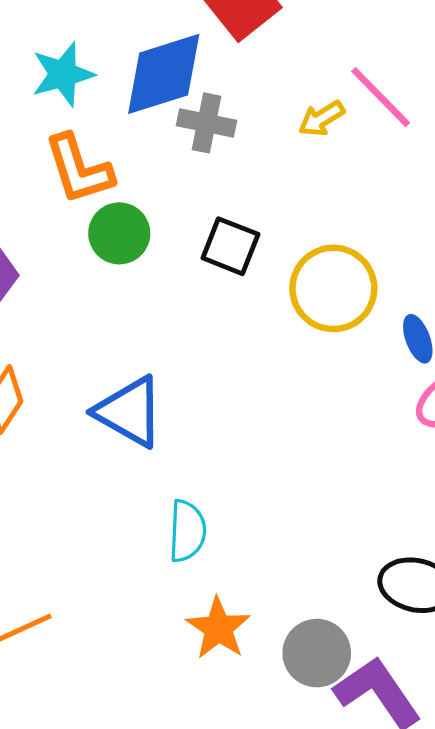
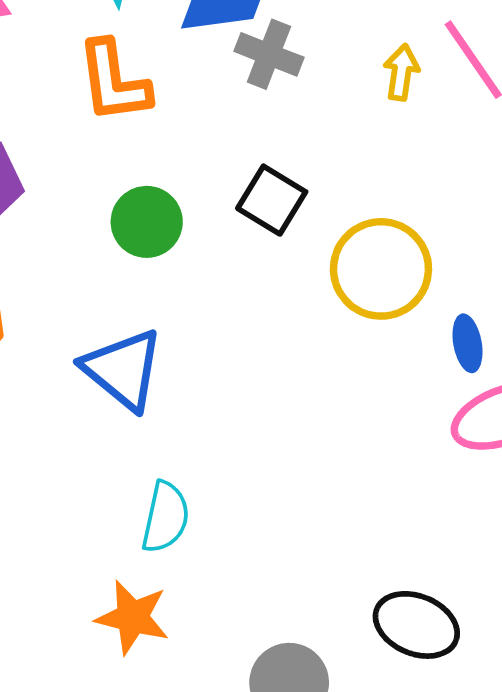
yellow arrow: (321, 119) -> (401, 72), turned 120
green circle: (119, 233) -> (147, 222), moved
orange star: (218, 628) -> (133, 617), moved, turned -30

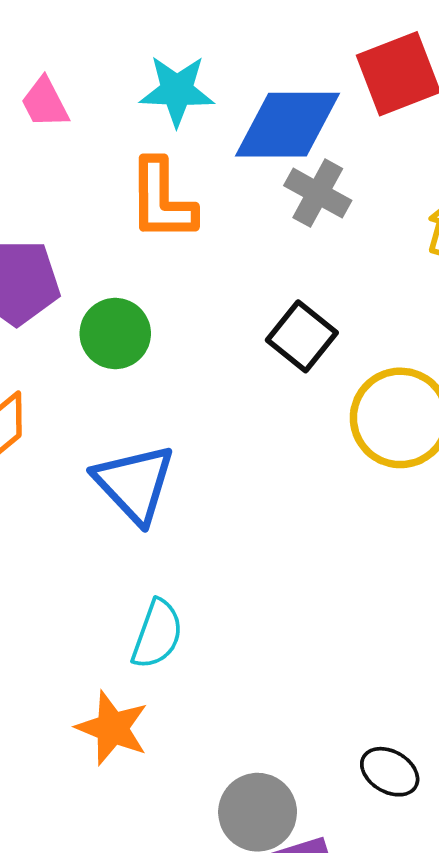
green circle: (147, 222) -> (115, 334), moved
black ellipse: (416, 625) -> (390, 772), size x0.7

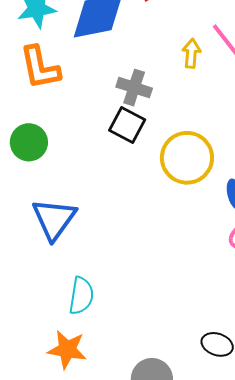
gray cross: (318, 193) -> (134, 88), moved
blue triangle: (134, 484) -> (54, 219), turned 30

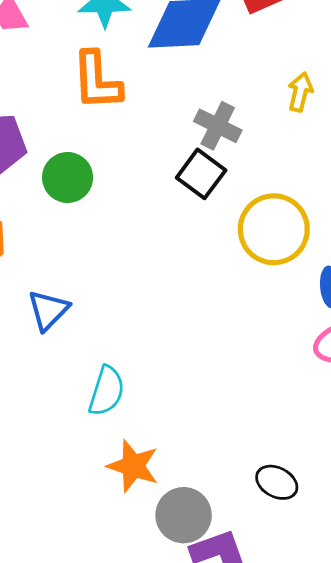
blue triangle: (54, 219) -> (48, 310), moved, size x0.7
orange star: (67, 350) -> (133, 466), moved

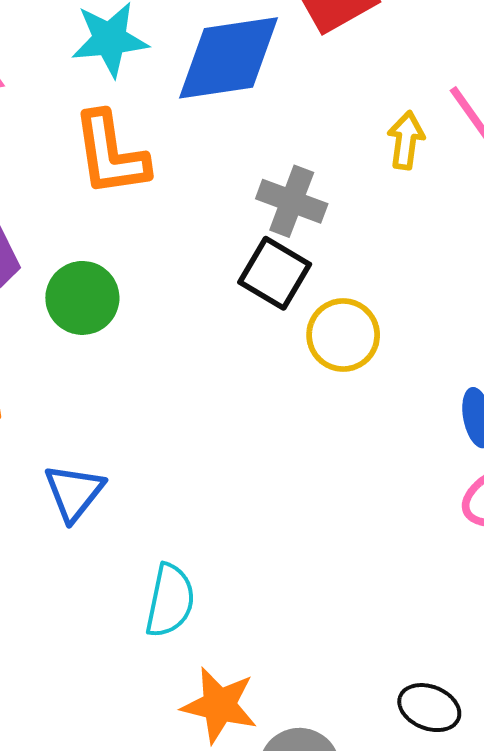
yellow circle: (274, 229) -> (343, 335), moved, size x0.7

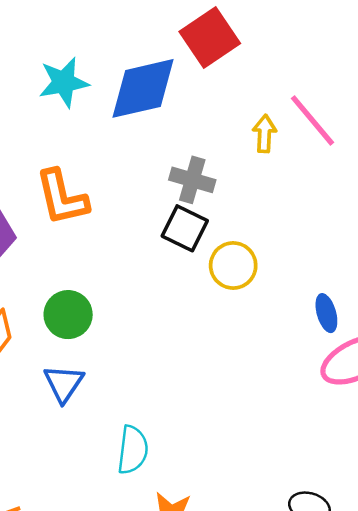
orange L-shape: (111, 154) -> (62, 197), moved
green circle: (82, 298) -> (68, 315), moved

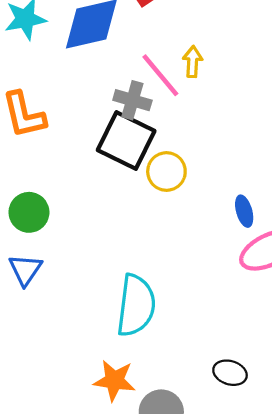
pink line: (312, 120) -> (160, 75), moved
black square: (185, 228) -> (126, 141), size x1.5
cyan semicircle: (133, 450) -> (136, 305), moved, size x1.5

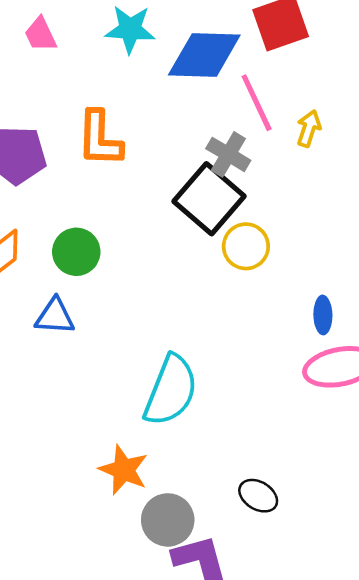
pink line: (160, 75) -> (257, 103), moved
blue triangle: (25, 270) -> (55, 316), turned 45

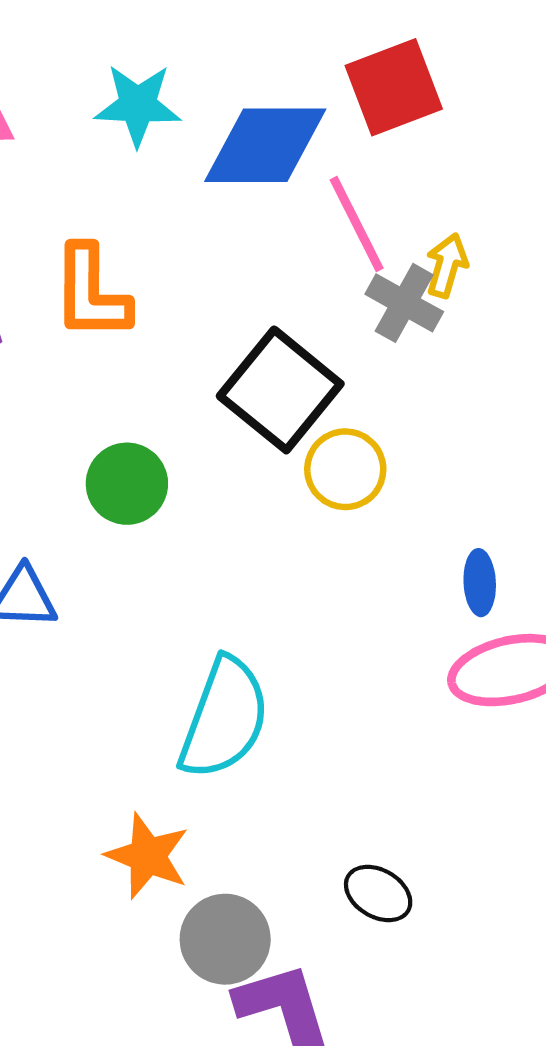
gray cross: (228, 154) -> (404, 303), moved
green circle: (76, 252) -> (127, 484), moved

